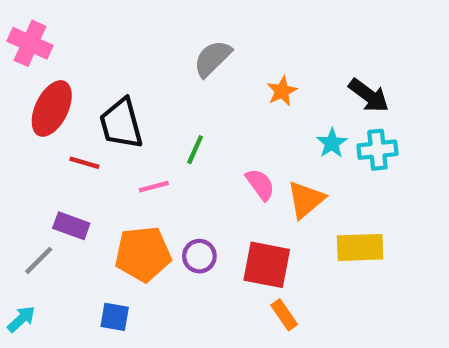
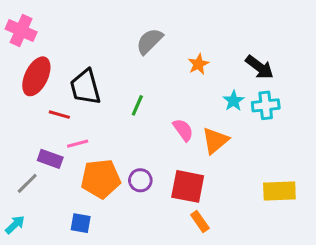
pink line: (154, 187) -> (78, 144), moved
yellow rectangle: (360, 247) -> (279, 191), moved

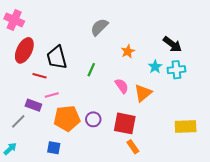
orange star: (198, 64) -> (128, 51), moved

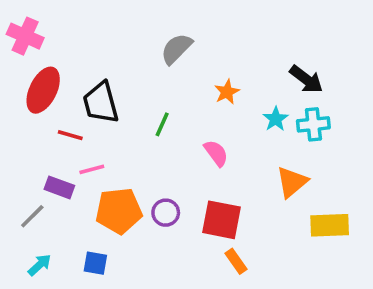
orange triangle: (143, 93) -> (292, 182), moved
cyan arrow: (10, 149) -> (40, 265), moved

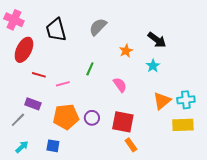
black arrow: (306, 79) -> (157, 40), moved
black trapezoid: (101, 103) -> (56, 30), moved
cyan cross: (313, 124) -> (186, 100), moved
pink line: (92, 169) -> (63, 84), moved

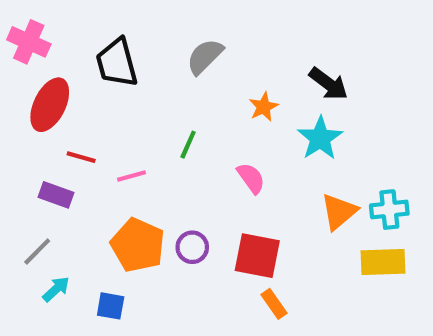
cyan star: (153, 66) -> (320, 138), size x1.5
purple rectangle: (33, 104) -> (56, 195), moved
orange pentagon: (66, 117) -> (138, 245), turned 30
cyan arrow: (22, 147) -> (56, 289), moved

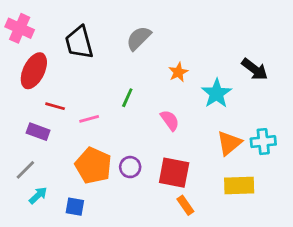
black arrow: (329, 84) -> (255, 69), moved
yellow rectangle: (383, 262) -> (239, 185), moved

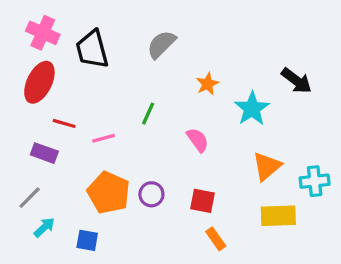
pink cross: (20, 28) -> (43, 33), moved
cyan cross: (263, 142) -> (315, 181), moved
red square: (174, 173) -> (203, 201), size x0.7

